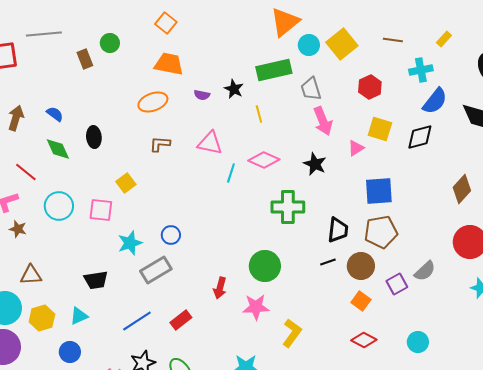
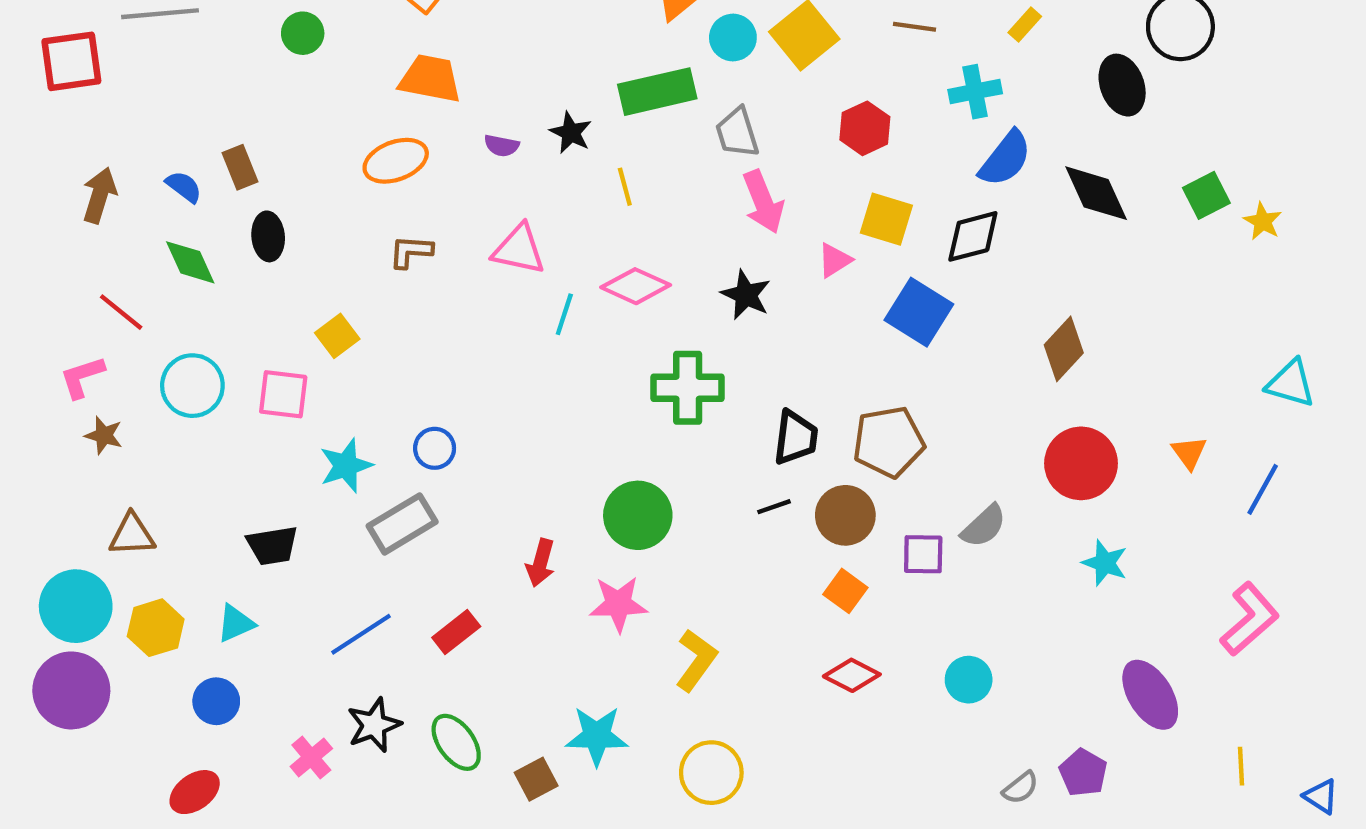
brown rectangle: (85, 59) -> (240, 167), moved
blue square: (379, 191) -> (919, 312), moved, turned 36
purple square: (397, 284) -> (923, 554), turned 30

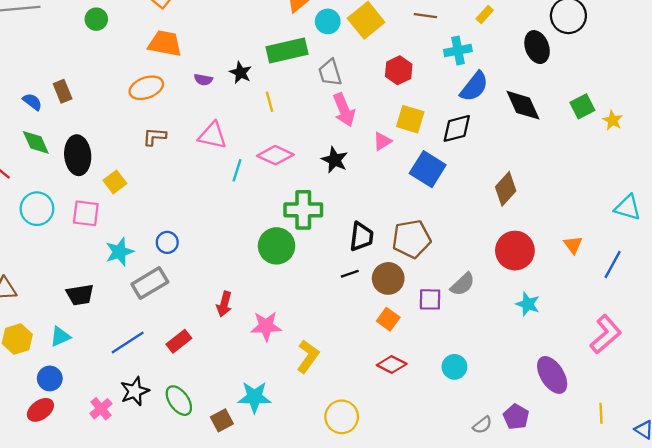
black ellipse: (268, 236) -> (78, 155), moved, size x1.5
green circle: (638, 515) -> (277, 246), moved
yellow circle: (711, 773) -> (342, 417), moved
red ellipse: (195, 792) -> (40, 410), moved

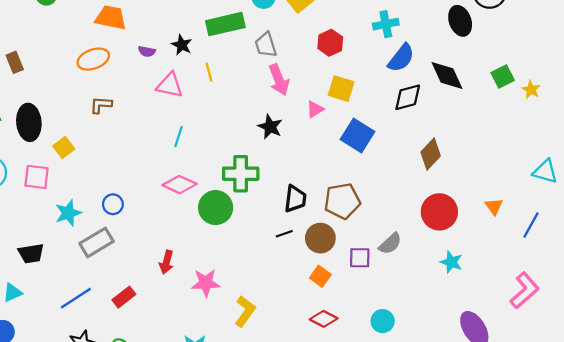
black diamond: (457, 128) -> (408, 97), moved
pink triangle: (213, 135) -> (170, 85), moved
pink diamond: (275, 155) -> (180, 185), moved

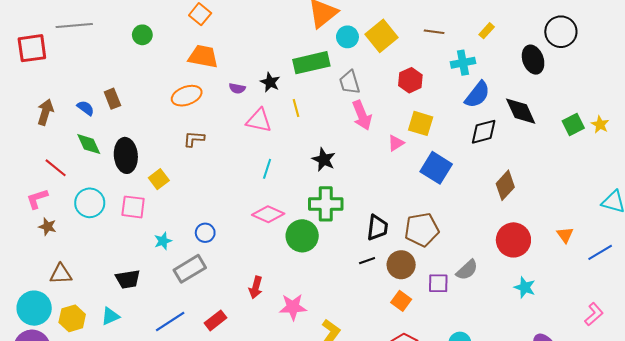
green square: (503, 77) -> (573, 125), moved
black star: (270, 127) -> (324, 160), moved
cyan star: (68, 213) -> (163, 241), size x0.7
blue line: (531, 225) -> (600, 252), turned 30
pink L-shape: (525, 290) -> (594, 314), size x0.7

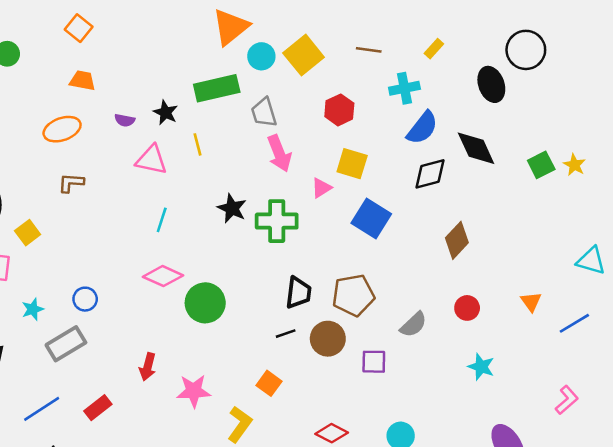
orange trapezoid: (203, 56) -> (83, 81), size x0.7
green cross: (326, 204) -> (277, 221), moved
red circle: (513, 240) -> (467, 308), size x0.6
gray semicircle: (467, 270) -> (413, 325), moved
orange square: (401, 301) -> (269, 383), moved

